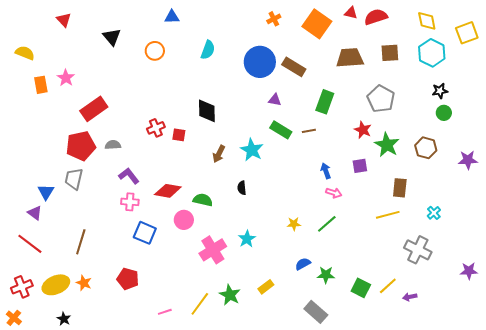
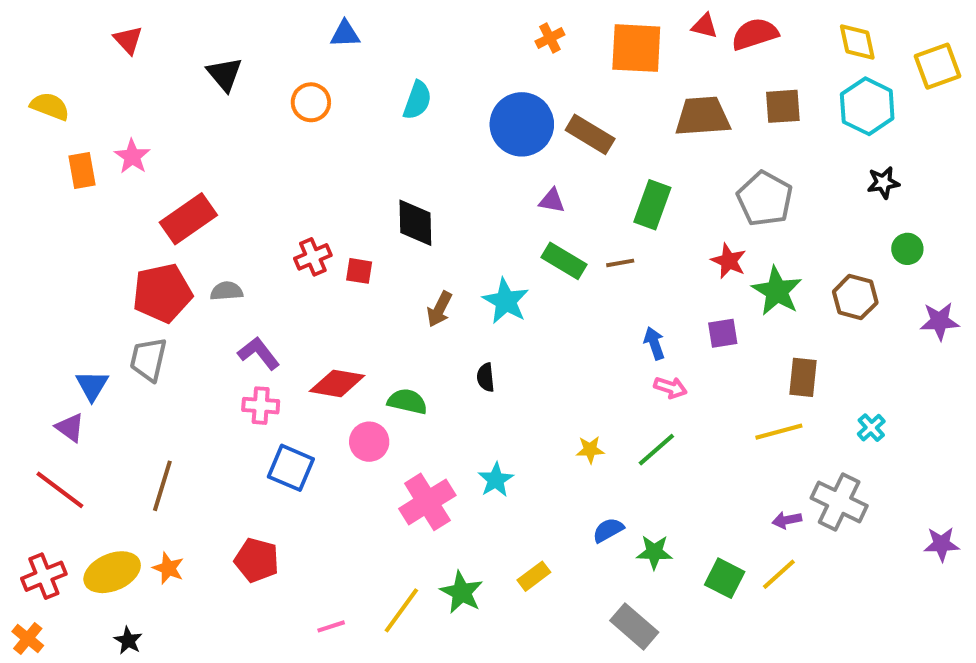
orange square: (317, 24) -> (636, 48), turned -32
green circle: (444, 113) -> (907, 249), moved
purple arrow: (410, 297) -> (787, 520), moved

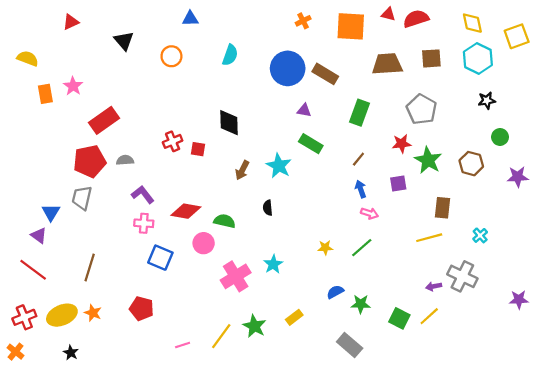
red triangle: (128, 40) -> (71, 22), turned 49
red star: (729, 261) -> (402, 144), turned -30
brown line: (620, 263) -> (358, 159), moved, turned -40

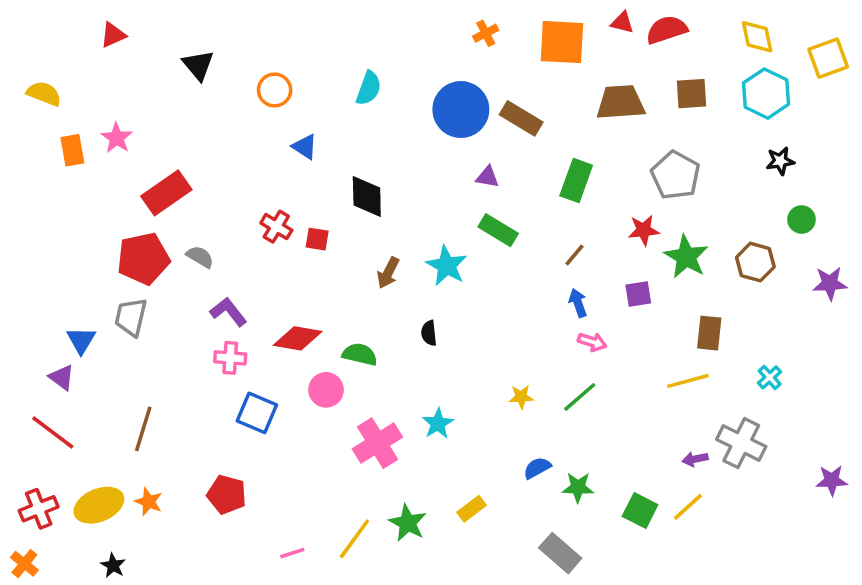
blue triangle: (190, 19) -> (305, 147), moved, turned 35
red cross: (173, 141) -> (276, 227), turned -36
gray semicircle: (125, 160) -> (200, 257), turned 35

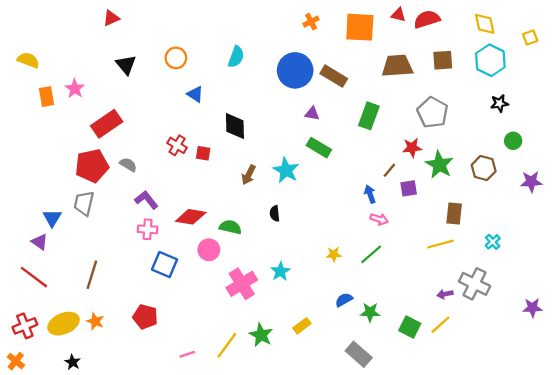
red triangle: (113, 35) -> (111, 18), moved
yellow square: (828, 58) -> (530, 37), size x0.6
black triangle: (198, 65) -> (126, 65), moved
brown line: (574, 255) -> (389, 170), moved

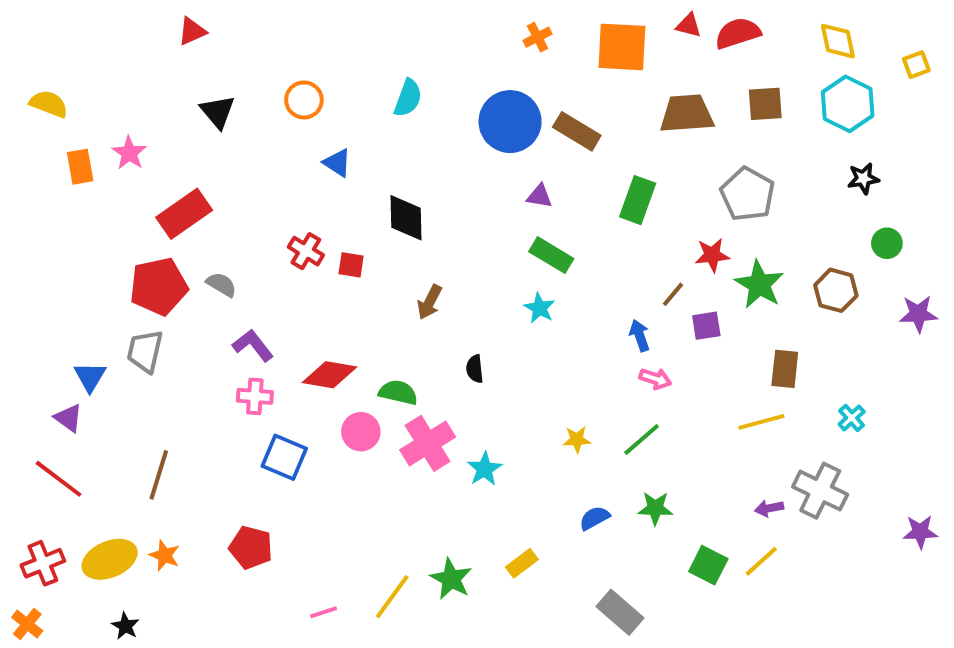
cyan star: (286, 170) -> (539, 308), moved, size x0.7
pink cross: (242, 284) -> (428, 443), moved
green star: (370, 312) -> (655, 508), moved

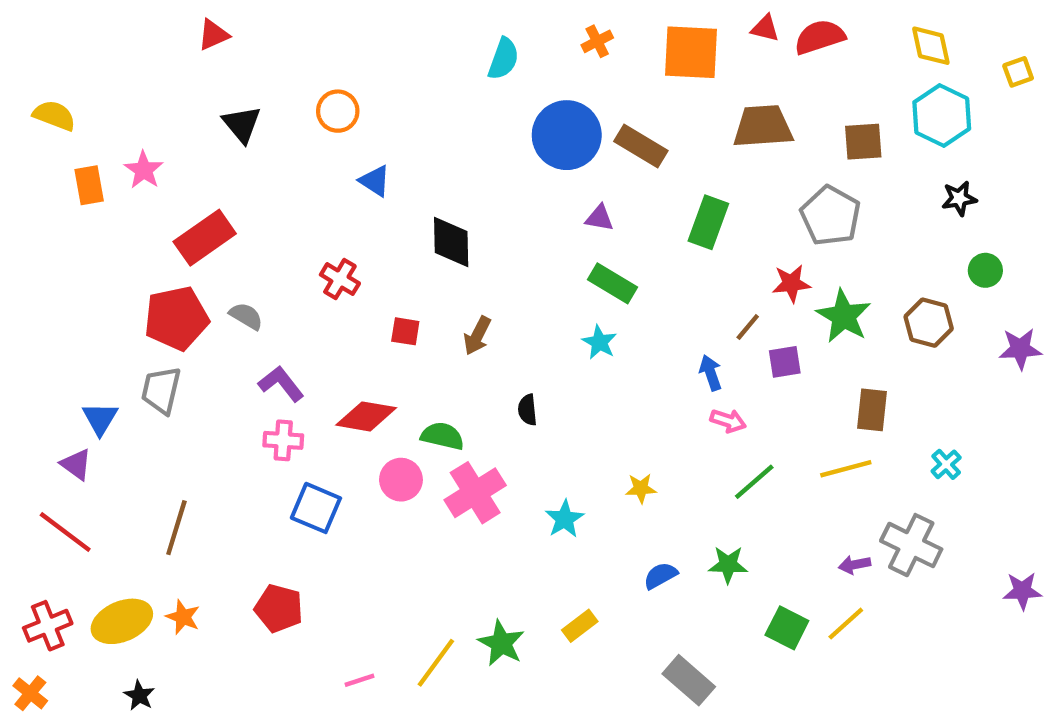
cyan semicircle: (408, 98) -> (503, 59), moved
brown square: (765, 104) -> (863, 142), moved
red square: (351, 265) -> (405, 331), moved
green line: (642, 440) -> (754, 482), moved
cyan star: (485, 469) -> (565, 519), moved

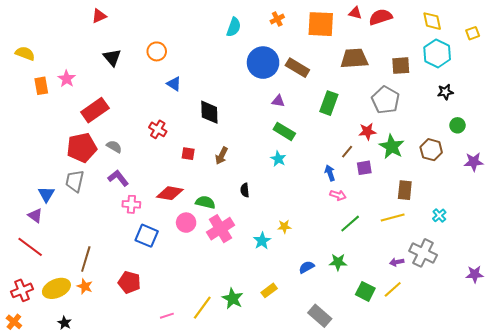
purple L-shape: (281, 384) -> (118, 178), moved
yellow star: (641, 488) -> (284, 227), moved
brown line: (176, 528) -> (86, 259), moved

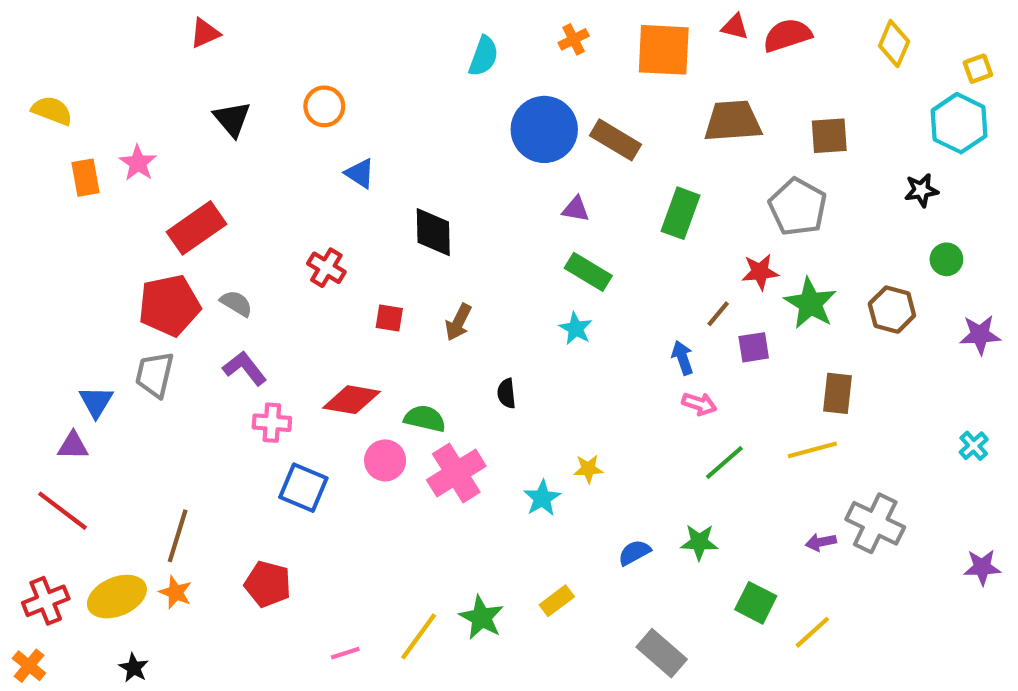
yellow diamond: (432, 21) -> (894, 44), turned 35
cyan hexagon: (437, 53) -> (959, 123), moved
purple triangle: (35, 215) -> (73, 446), turned -35
cyan cross: (439, 215) -> (974, 446), moved
yellow line: (393, 289) -> (812, 632), moved

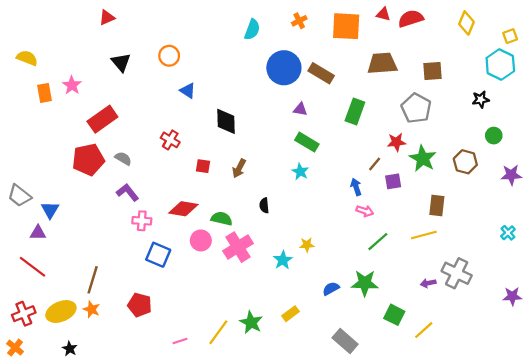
gray trapezoid: (155, 375) -> (19, 196), moved, turned -65
green star: (699, 542) -> (365, 283), size x1.4

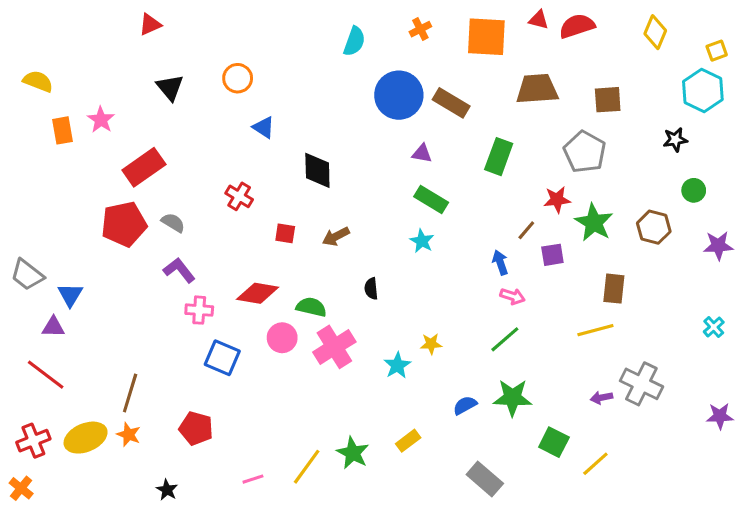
brown arrow: (239, 168) -> (336, 236), turned 36
green line: (378, 242) -> (505, 339), moved
black star: (70, 349) -> (167, 490), moved

